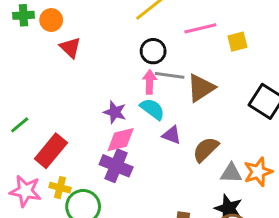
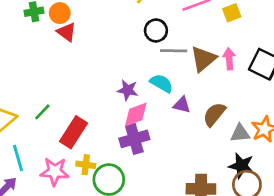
red triangle: (70, 48) -> (67, 32), moved
pink arrow: (150, 82) -> (229, 59), moved
purple cross: (116, 166) -> (134, 139), turned -32

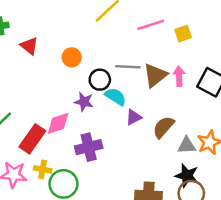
orange circle: (60, 13) -> (72, 57), moved
black circle: (156, 30) -> (100, 80), moved
purple triangle: (182, 105) -> (134, 117), turned -42
pink diamond: (136, 114) -> (58, 123), moved

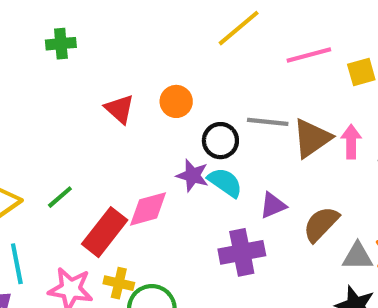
red triangle: (29, 46) -> (120, 109), moved
cyan semicircle: (116, 97) -> (225, 182), moved
purple cross: (89, 147) -> (242, 252), moved

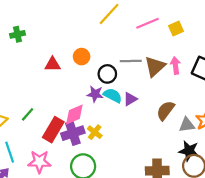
red triangle: (120, 109) -> (53, 64), turned -35
purple triangle: (273, 205) -> (130, 99), moved
purple cross: (242, 252) -> (73, 133), moved
yellow cross: (119, 283) -> (95, 132), moved, turned 32

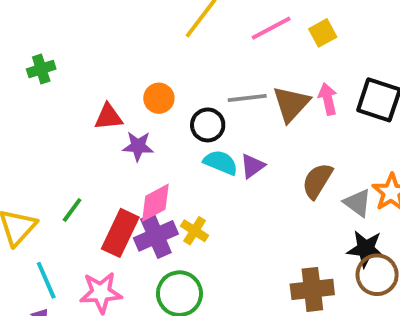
purple star: (95, 94) -> (138, 146), moved
gray triangle: (187, 125) -> (358, 203), turned 49

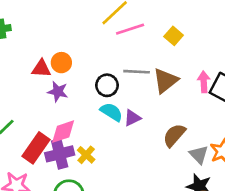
pink line: (271, 28) -> (130, 29), moved
yellow square: (323, 33) -> (174, 36), moved, turned -30
orange circle: (159, 98) -> (61, 63), moved
pink arrow: (328, 99) -> (204, 82), moved

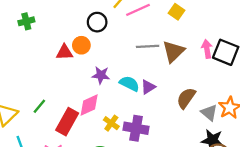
black circle: (107, 85) -> (97, 22), moved
purple star: (58, 92) -> (101, 75), moved
purple cross: (60, 154) -> (136, 128), moved, turned 30

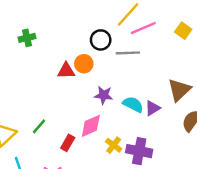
gray line: (148, 46) -> (128, 53), moved
brown triangle: (173, 51) -> (179, 90), moved
red rectangle: (67, 122) -> (68, 143), size x0.6

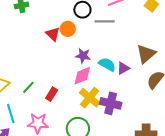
red triangle: (66, 71) -> (53, 34), turned 42
green line: (39, 126) -> (28, 87), moved
pink diamond: (91, 126) -> (82, 76), moved
yellow cross: (114, 145) -> (90, 98), size x1.5

